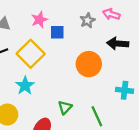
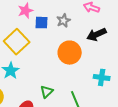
gray star: (87, 20) -> (64, 21), moved
black arrow: (118, 44) -> (97, 34), turned -30

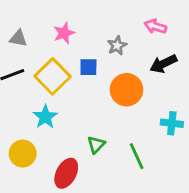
blue square: (42, 23) -> (88, 67), moved

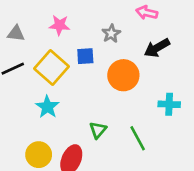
pink star: (64, 33) -> (59, 25), turned 30
yellow circle: (23, 154) -> (39, 155), moved

